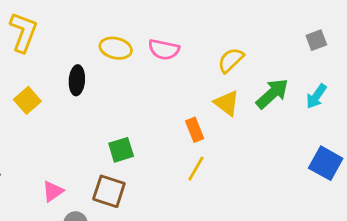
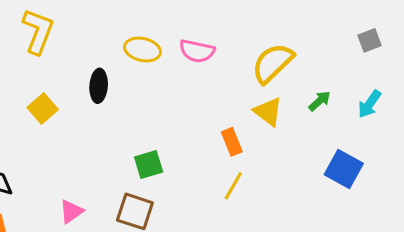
yellow semicircle: (231, 60) -> (273, 63), size x1.4
green arrow: (272, 94) -> (320, 101), size x0.6
blue square: (326, 163) -> (344, 169), moved

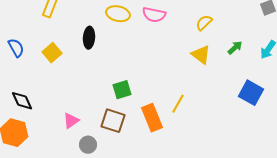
yellow semicircle: (273, 63) -> (204, 23), size x0.6
orange rectangle: (232, 142) -> (152, 118), moved, size x1.5

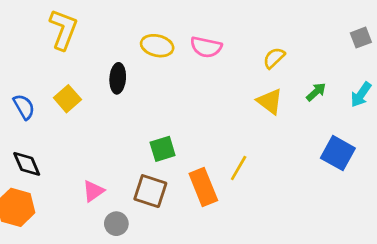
blue semicircle: (16, 48) -> (24, 107), moved

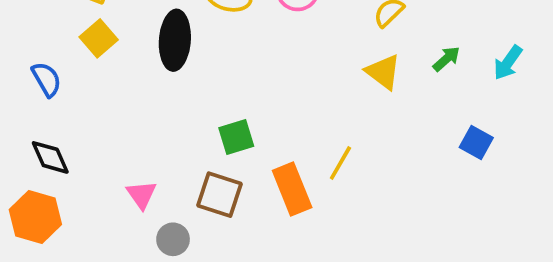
black ellipse: (118, 78) -> (175, 40), size x1.4
yellow square: (67, 99) -> (99, 38), moved
blue square: (338, 153) -> (476, 143), size x0.7
pink triangle: (93, 191) -> (141, 195), turned -30

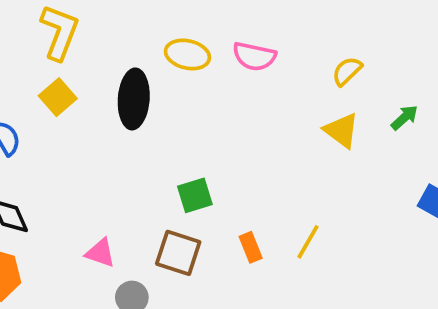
yellow line: (340, 163) -> (308, 242), moved
orange rectangle: (292, 189) -> (251, 247), size x0.6
pink triangle: (141, 195) -> (100, 253), turned -36

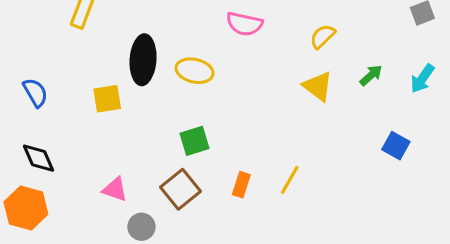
yellow ellipse: (187, 54) -> (195, 71), moved
yellow square: (58, 97) -> (107, 99), moved, turned 32
orange rectangle: (251, 247) -> (241, 185), turned 40
brown square: (178, 253) -> (180, 189), turned 33

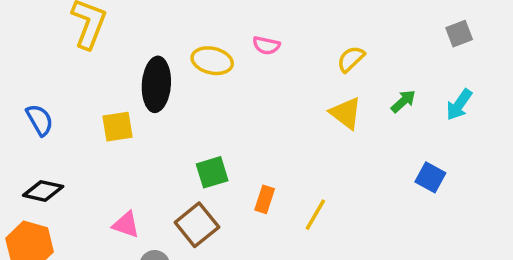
pink semicircle: (244, 24) -> (266, 45), size x0.7
yellow ellipse: (195, 71) -> (212, 61), moved
black diamond: (38, 158) -> (43, 191), turned -54
orange rectangle: (241, 185) -> (265, 199), moved

